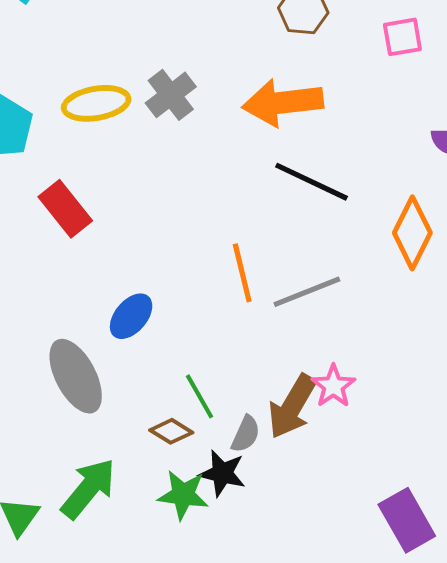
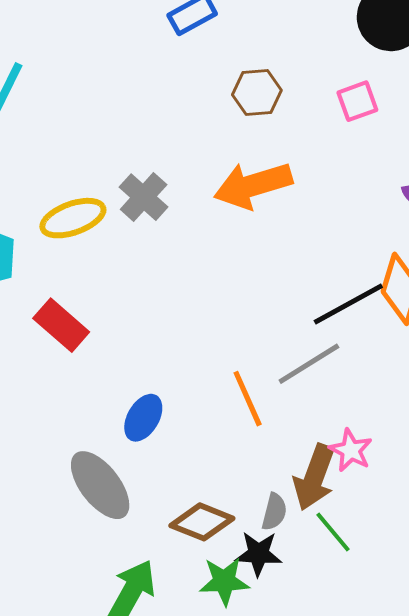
black line: (312, 182) -> (348, 304), moved, turned -44
orange line: (242, 273) -> (248, 399), moved
green line: (200, 396) -> (333, 532), moved
brown diamond: (171, 431) -> (202, 522), size x1.5

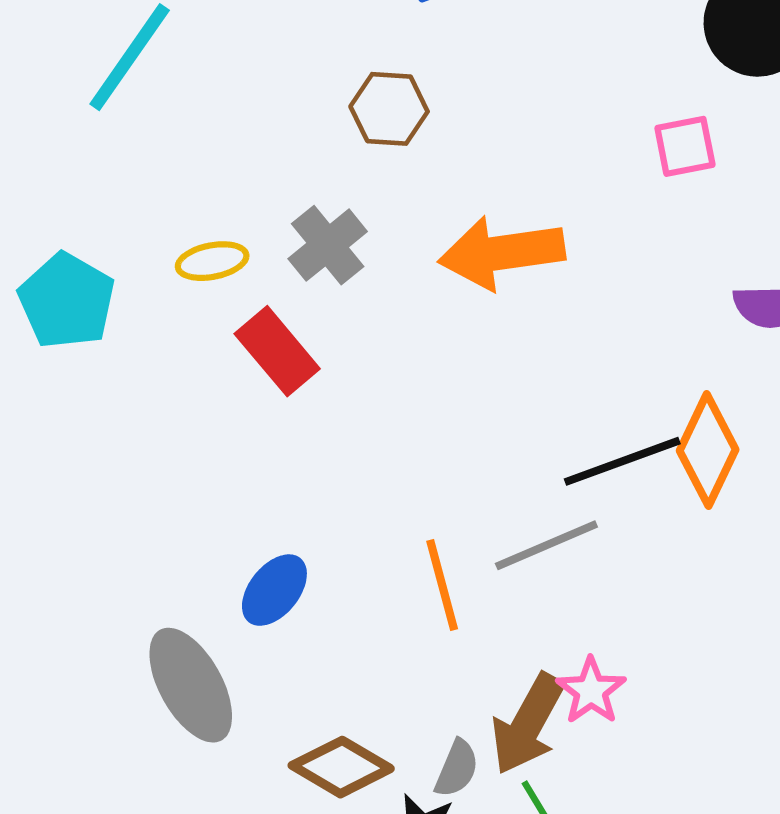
brown hexagon: (257, 92) -> (389, 109), moved
yellow ellipse: (73, 218) -> (212, 261), size x0.7
red rectangle: (61, 325) -> (277, 351), moved

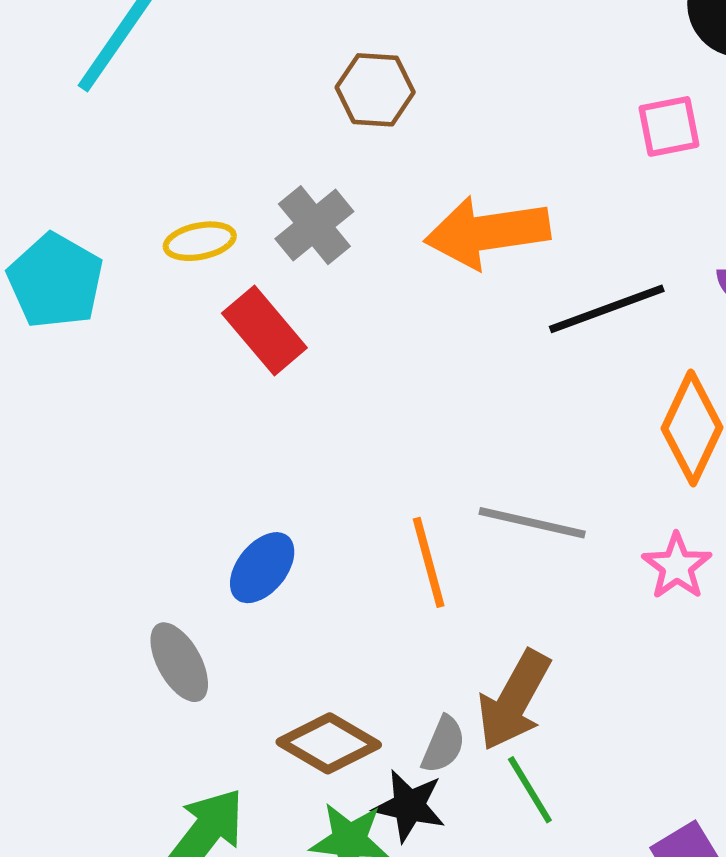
black line: (622, 461) -> (607, 309), moved
gray line: (546, 545) -> (532, 523), turned 36
gray ellipse: (191, 685) -> (179, 662), size x0.7
pink star: (591, 691) -> (677, 566), moved

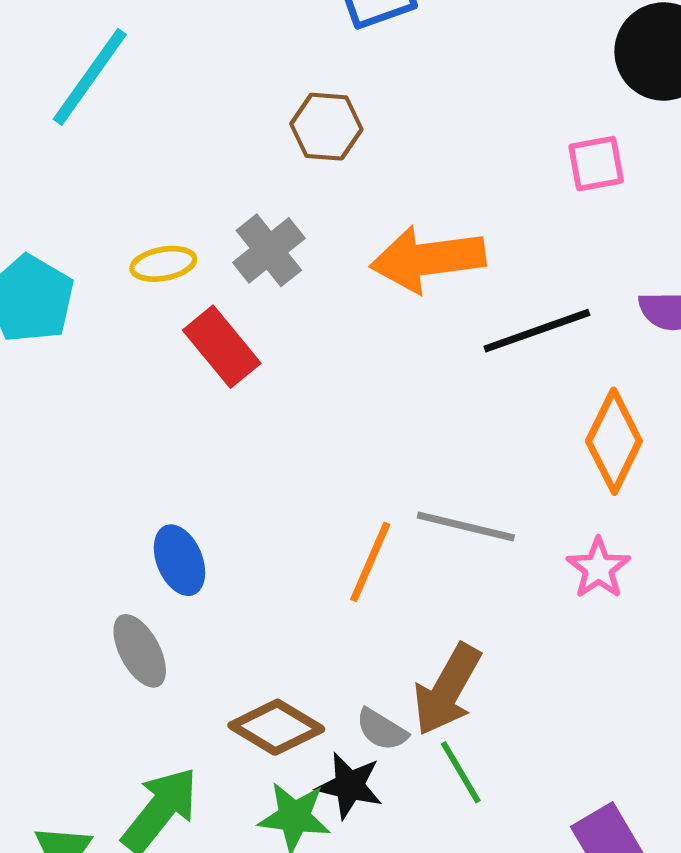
orange line: (429, 562) -> (370, 562), turned 38
blue ellipse: (262, 568) -> (179, 560), moved, turned -62
gray semicircle: (443, 744) -> (382, 730), turned 98

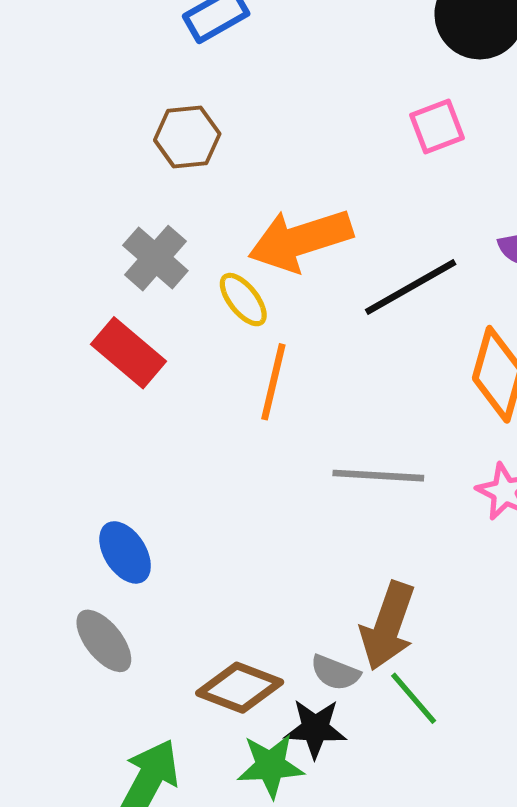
yellow ellipse: (163, 264) -> (243, 300), moved, turned 72
orange line: (370, 562) -> (273, 382), moved

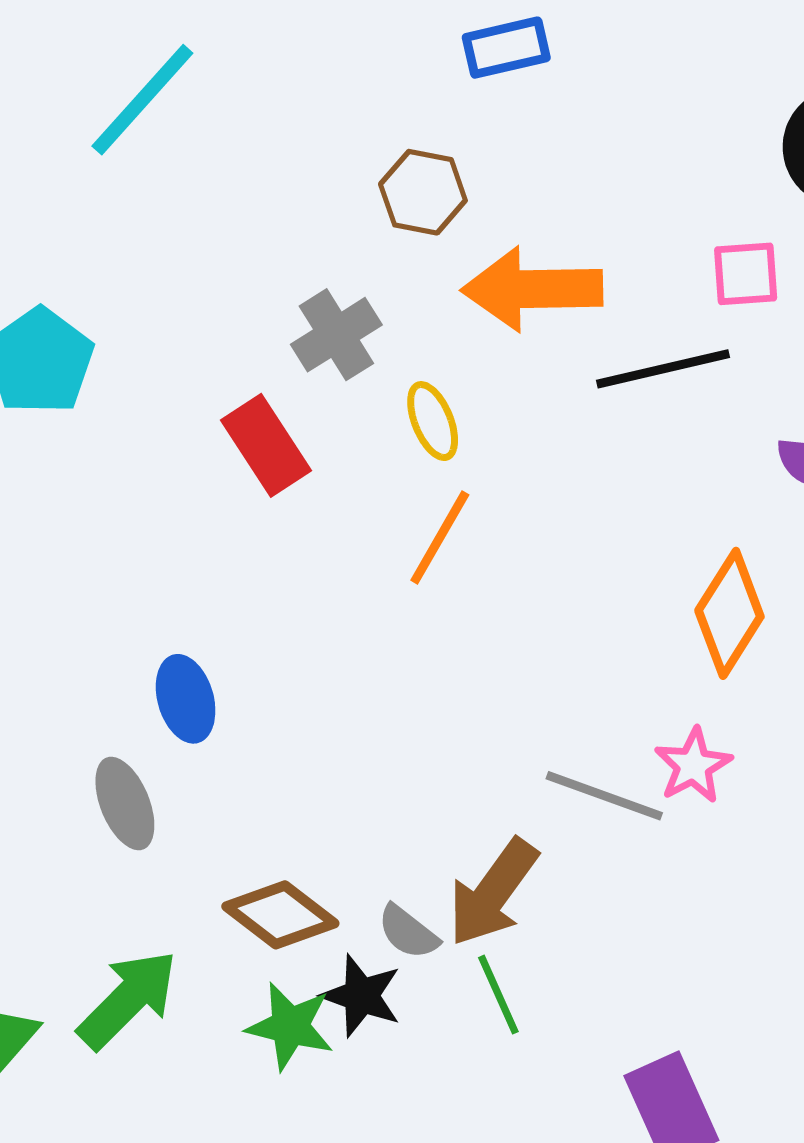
orange arrow: (300, 240) -> (532, 289), moved
black line: (411, 287) -> (663, 369), moved
gray line: (378, 476) -> (604, 796), moved

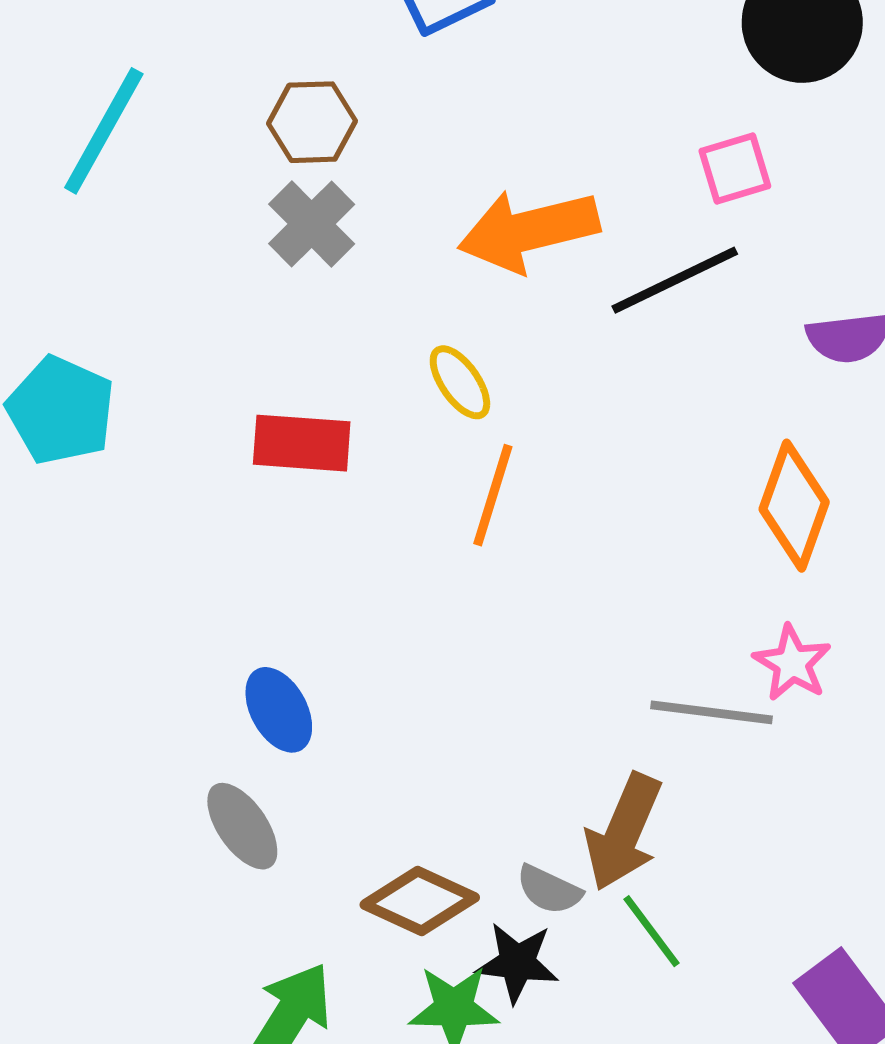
brown hexagon: (423, 192) -> (312, 122), moved
gray cross: (336, 335) -> (312, 224), moved
red rectangle: (266, 445) -> (302, 443), turned -40

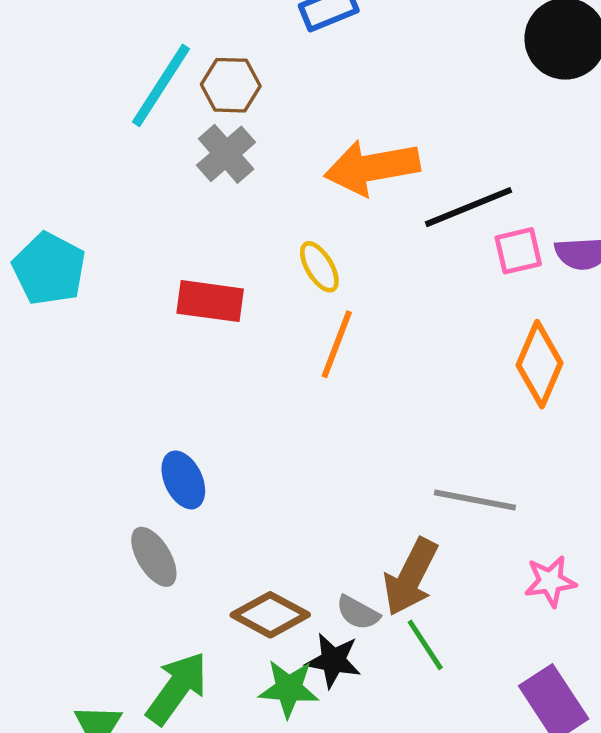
cyan line: (104, 131) -> (161, 85), moved
pink square: (735, 169) -> (518, 251), moved
pink star: (792, 663) -> (550, 581), moved, turned 30

